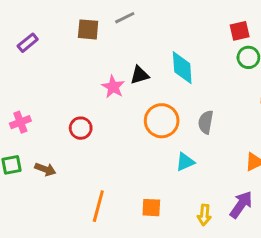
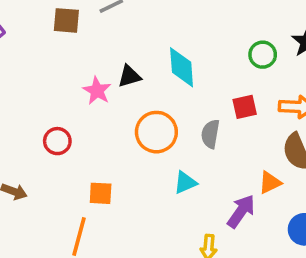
red square: (240, 31) -> (245, 107), moved
purple arrow: (241, 205) -> (241, 211), moved
orange square: (151, 208) -> (101, 193), moved

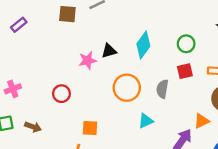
green circle: (263, 55) -> (186, 44), moved
cyan diamond: (182, 67) -> (143, 45), turned 40
pink star: (97, 91) -> (88, 60), turned 30

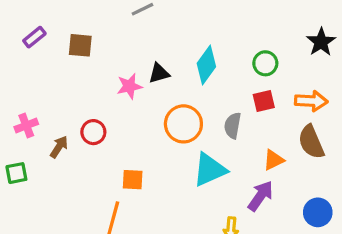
brown square: (67, 14) -> (80, 45), moved
cyan triangle: (146, 121) -> (210, 170), size x1.6
orange triangle: (202, 121) -> (274, 160), moved
brown arrow: (33, 127) -> (59, 147), moved, turned -77

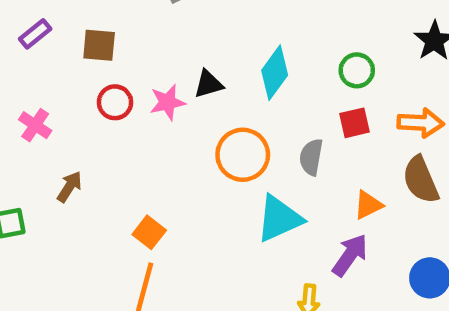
pink cross: (26, 126) -> (35, 125), moved, turned -35
red circle: (93, 132) -> (115, 102), moved
orange square: (133, 180) -> (149, 232), moved, turned 35

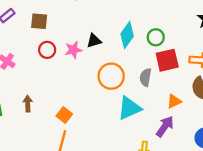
green circle: (357, 70) -> (156, 37), moved
red square: (354, 123) -> (167, 60), size x1.5
brown arrow: (69, 187) -> (28, 104), moved, turned -35

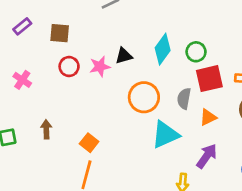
orange triangle: (174, 101) -> (208, 117), moved

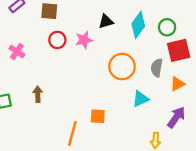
black triangle: (124, 56) -> (106, 21), moved
cyan triangle: (165, 135) -> (141, 99), size x0.7
orange square: (89, 143) -> (98, 116), moved, turned -35

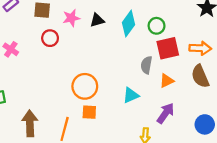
pink star: (84, 40) -> (71, 18), moved
orange circle: (122, 67) -> (85, 86), moved
brown arrow: (38, 94) -> (30, 123), moved, size x1.6

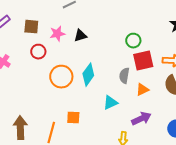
cyan diamond: (128, 24) -> (88, 75), moved
orange circle: (85, 86) -> (61, 77), moved
purple arrow: (165, 113) -> (141, 119), turned 30

